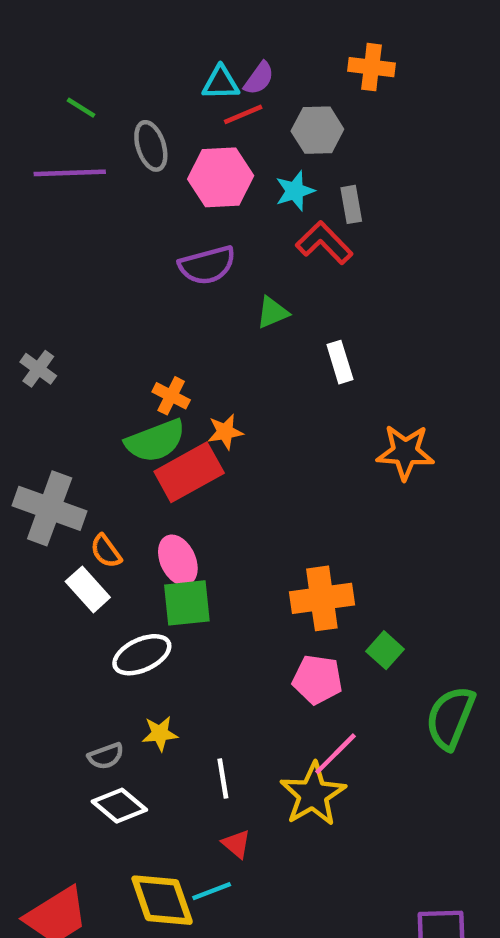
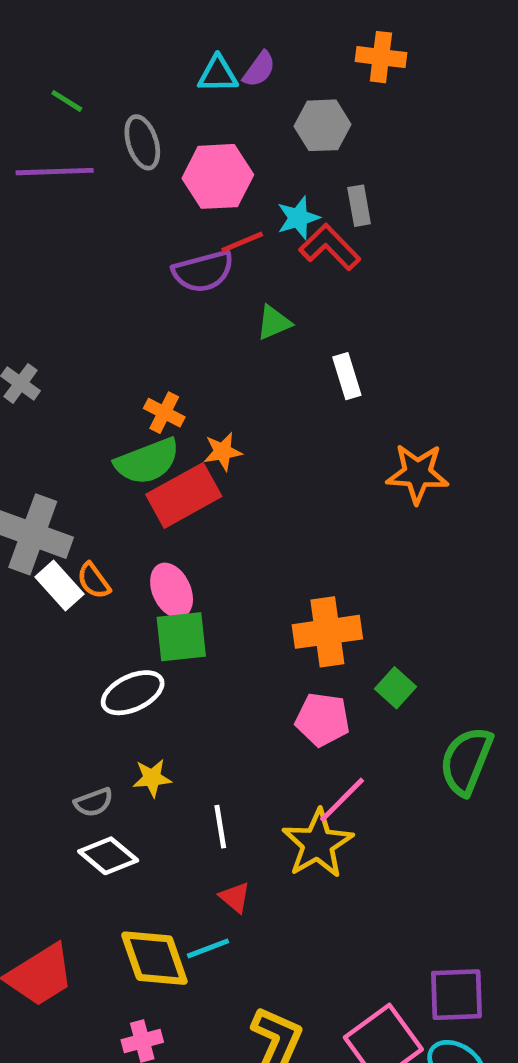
red line: (243, 114) -> (242, 242), moved
cyan star: (295, 191) -> (298, 218), moved
white rectangle: (88, 589) -> (60, 586), moved

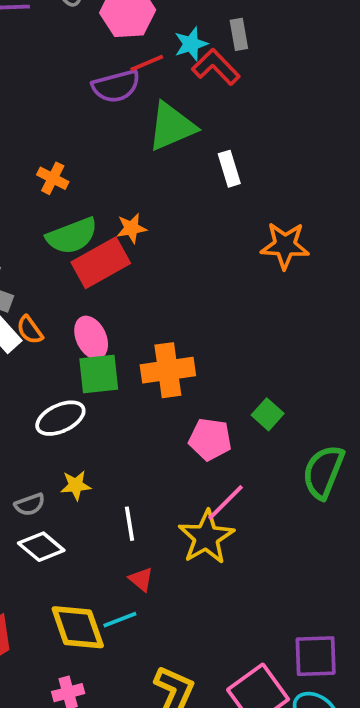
green triangle: (274, 323) -> (172, 126), size x1.8
orange cross: (164, 413) -> (53, 178), moved
orange cross: (327, 632) -> (168, 370), moved

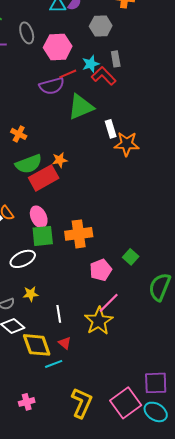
orange star: (285, 245) -> (127, 144), moved
pink pentagon: (210, 439) -> (101, 270), turned -30
yellow diamond: (78, 627) -> (37, 345), moved

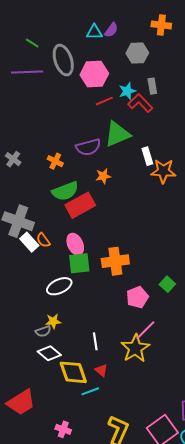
gray ellipse: (27, 33) -> (63, 60), size x1.4
purple semicircle: (52, 86) -> (88, 147), moved
orange star: (60, 160) -> (103, 176), moved
yellow star: (31, 294) -> (53, 321), moved
pink cross: (27, 402) -> (63, 429), turned 35

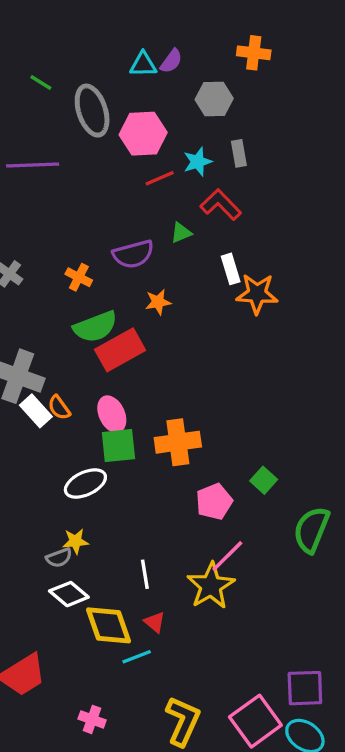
purple line: (27, 72) -> (33, 165), moved
red L-shape: (140, 103) -> (221, 205), moved
green triangle: (117, 134) -> (181, 233), size x0.5

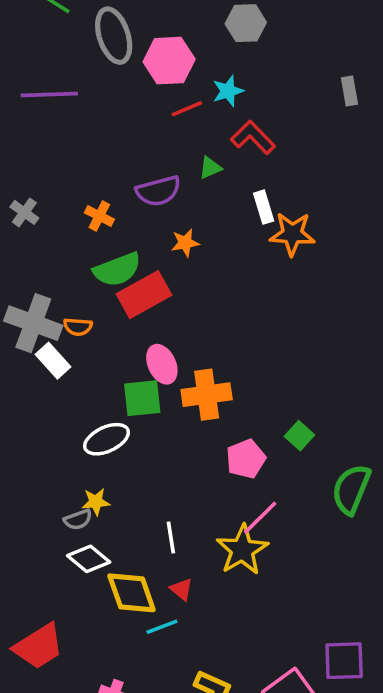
gray rectangle: (239, 153) -> (349, 91), moved
orange semicircle: (59, 408) -> (78, 327), moved, turned -50
pink ellipse: (112, 414) -> (162, 364), moved

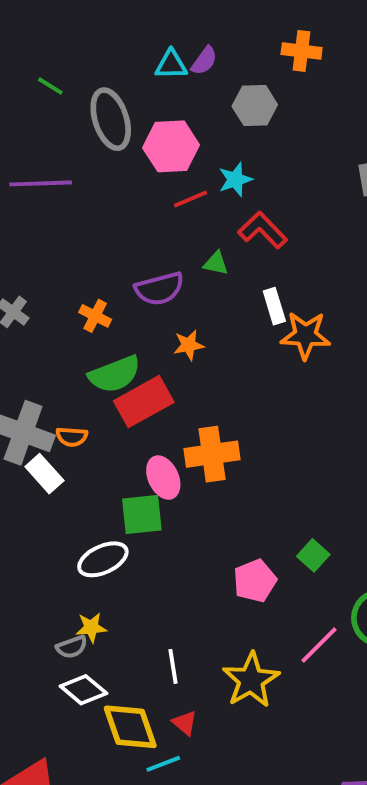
green triangle: (210, 168) -> (216, 263), turned 35
orange cross: (207, 395) -> (212, 454), moved
pink line: (260, 518) -> (319, 645), moved

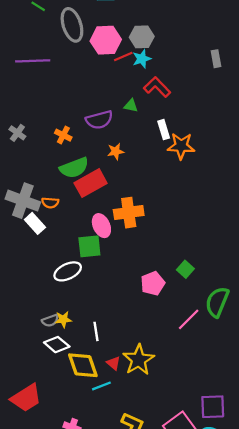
gray hexagon: (255, 106) -> (142, 37), moved
red line: (191, 199) -> (123, 57), moved
yellow star: (91, 627) -> (63, 319), moved
white line: (173, 666) -> (96, 331), moved
yellow star: (251, 680) -> (139, 360), moved

